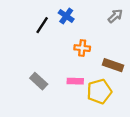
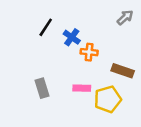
blue cross: (66, 16) -> (72, 37), moved
gray rectangle: (39, 81) -> (42, 88), turned 30

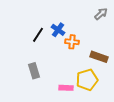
black line: (46, 27) -> (38, 35), moved
pink rectangle: (82, 88) -> (66, 88), moved

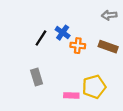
gray arrow: (101, 14) -> (109, 15), turned -144
brown rectangle: (99, 57) -> (108, 47), moved

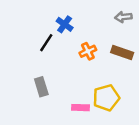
blue cross: (63, 33) -> (65, 24), moved
orange cross: (78, 46) -> (88, 51), turned -32

